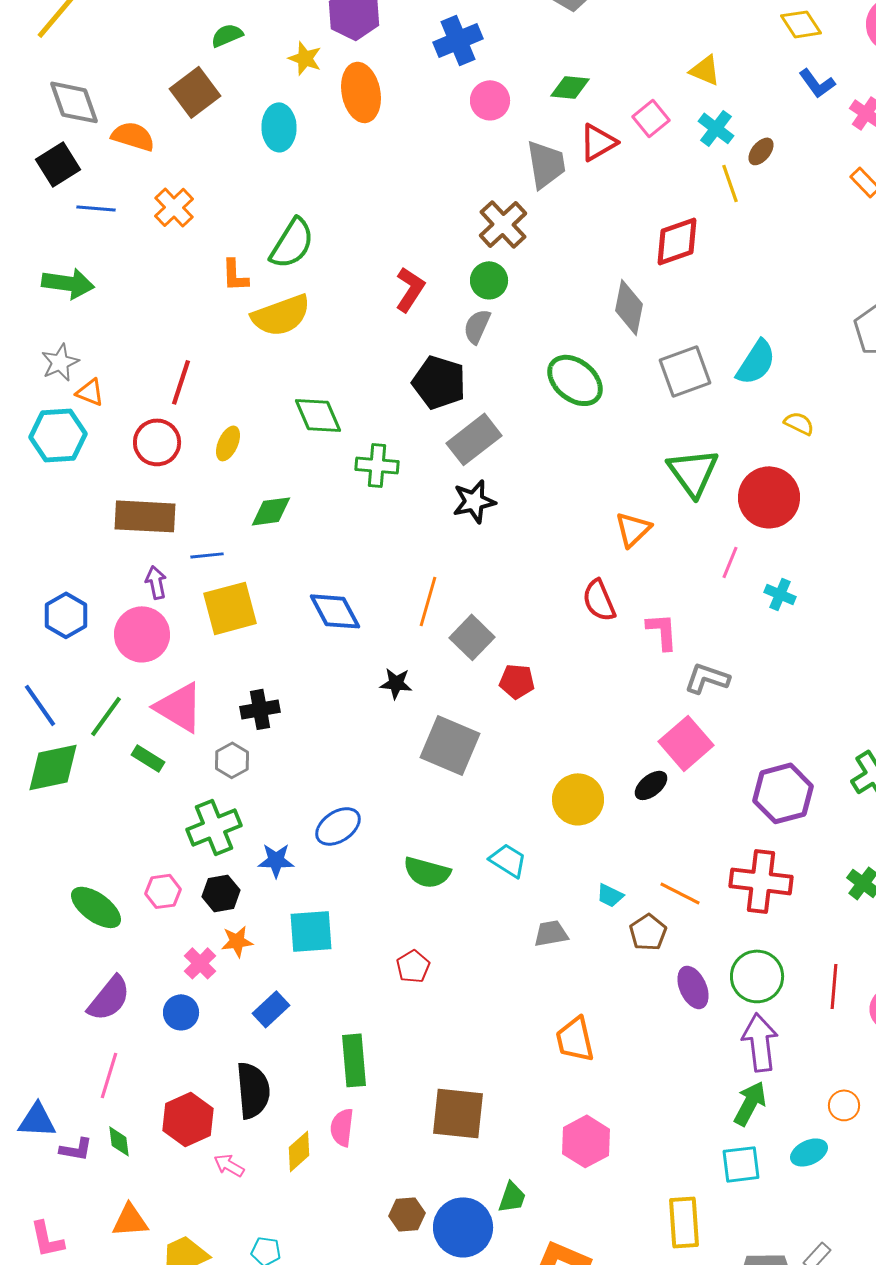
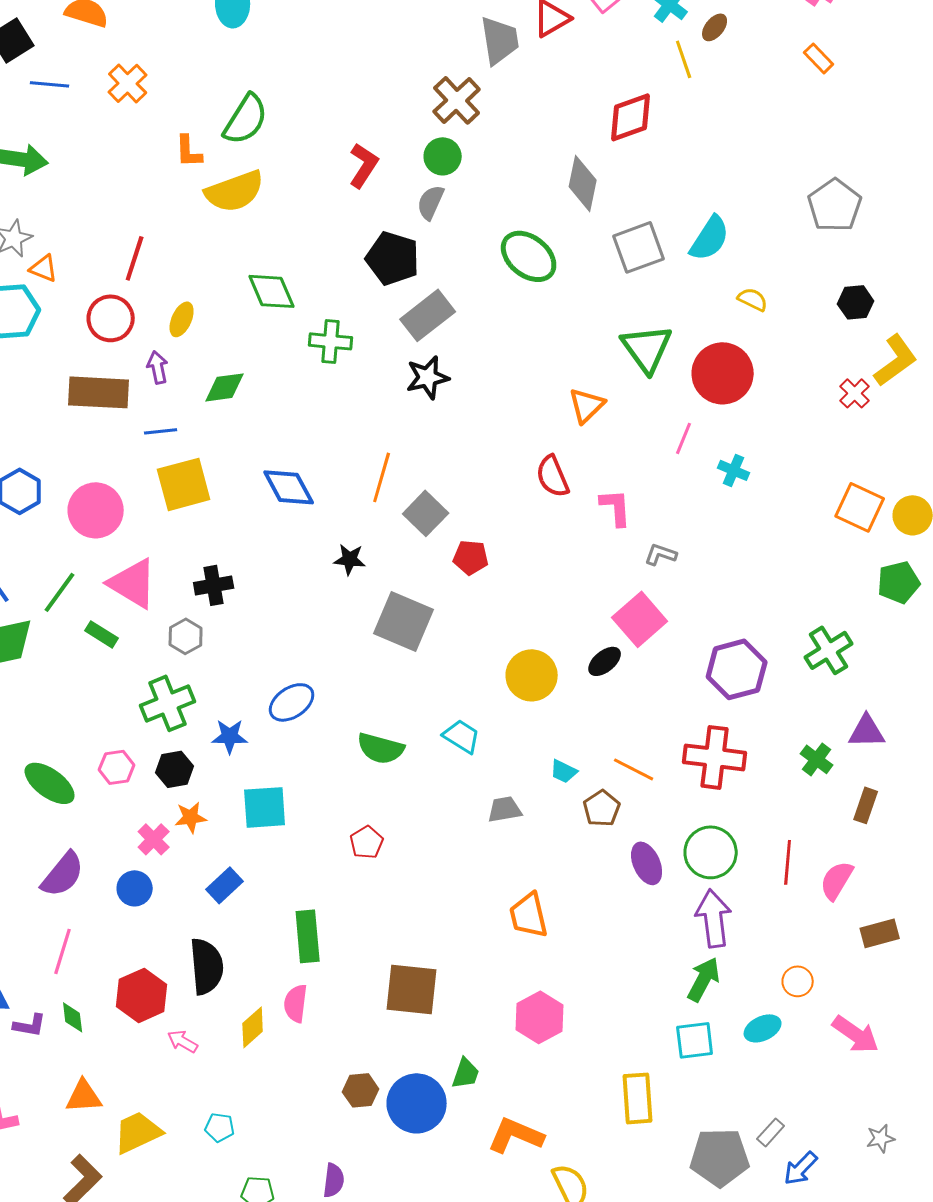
purple arrow: (156, 582) -> (158, 367), moved
gray L-shape: (707, 678) -> (661, 554), size x0.7

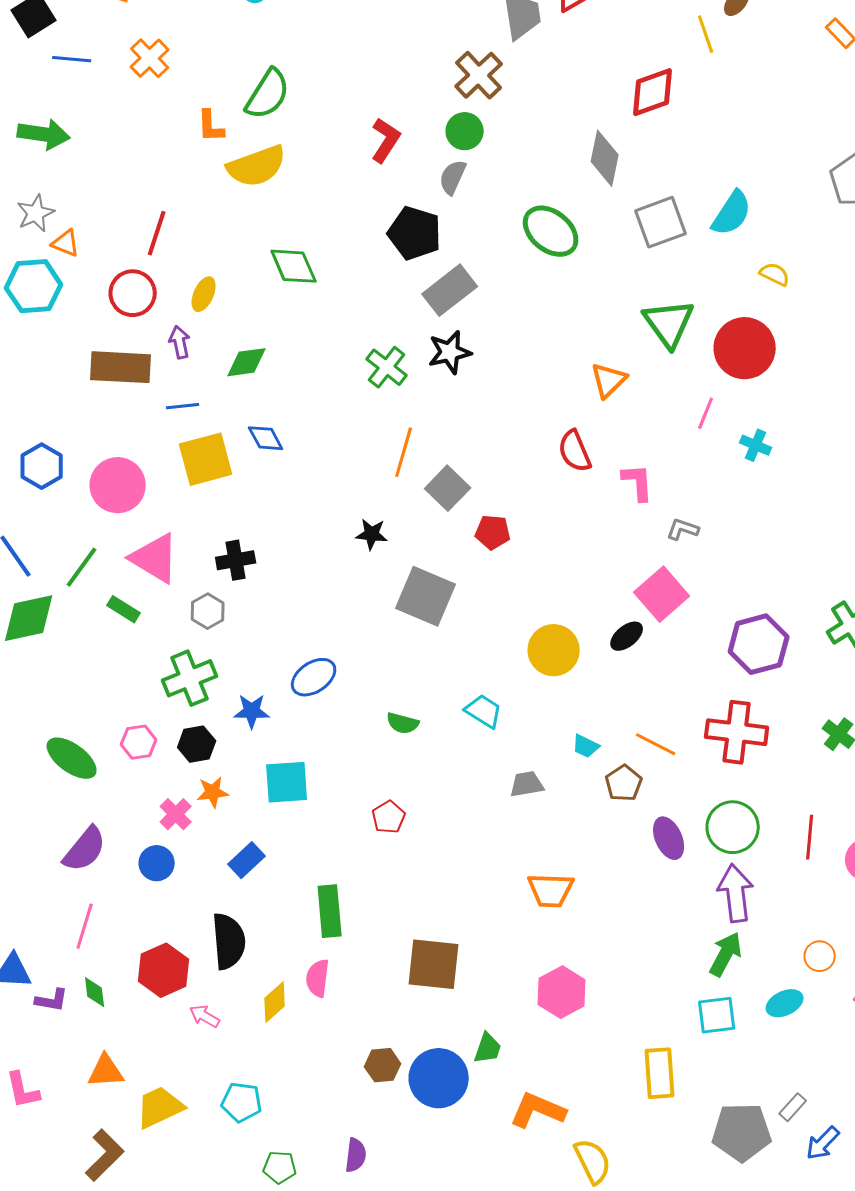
green cross: (331, 341) -> (387, 367), moved, turned 33
blue diamond: (289, 487) -> (266, 438), moved, size x0.7
green semicircle: (381, 748) -> (403, 723), size x0.7
orange trapezoid: (529, 915) -> (551, 890), turned -75
cyan pentagon: (220, 1127) -> (242, 1102), size x1.4

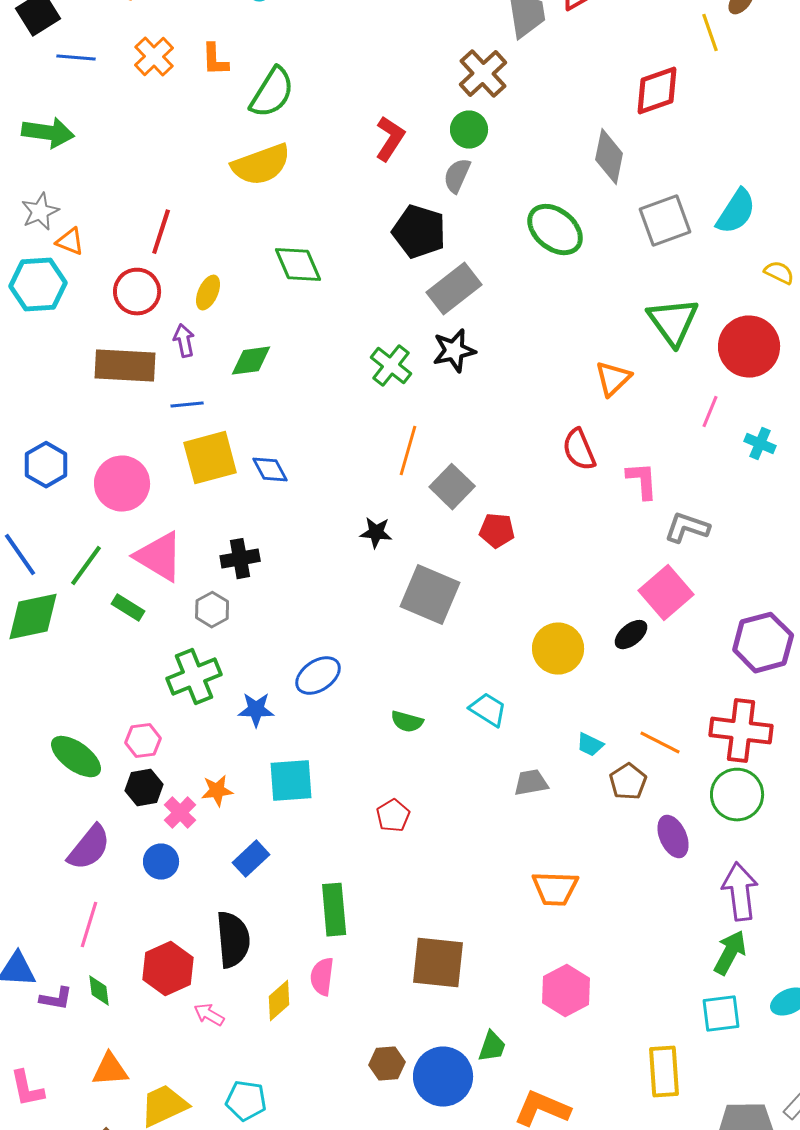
orange L-shape: (211, 126) -> (215, 60), moved
blue diamond: (266, 438) -> (270, 470), moved
gray L-shape: (683, 529) -> (687, 528), size x1.4
black hexagon: (197, 744) -> (144, 788), moved
green circle: (733, 827) -> (737, 795), moved

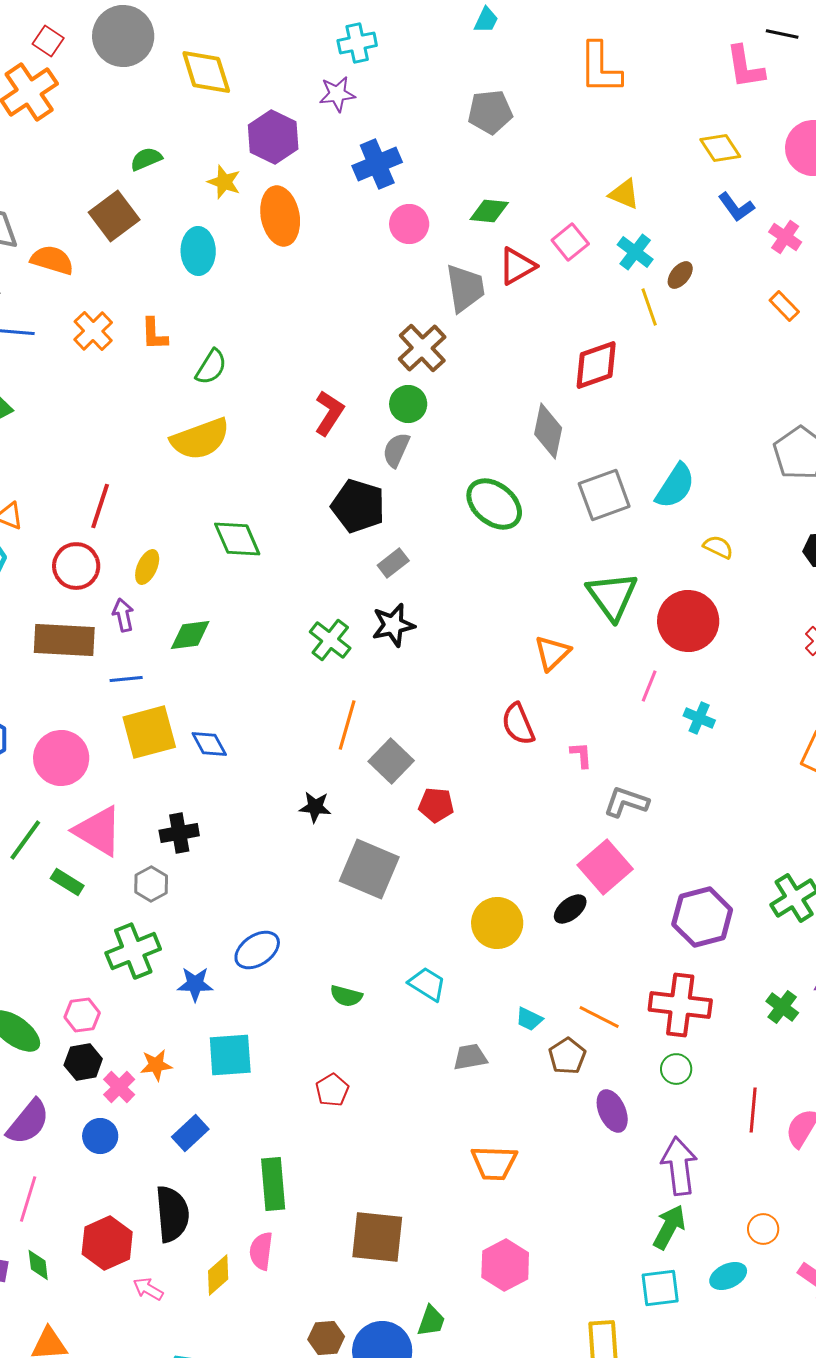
green semicircle: (272, 93) -> (211, 367), size x0.7
gray rectangle: (454, 289) -> (393, 563), size x0.6
pink L-shape: (642, 481) -> (581, 755), size x0.7
green circle: (737, 795) -> (676, 1069), size x0.6

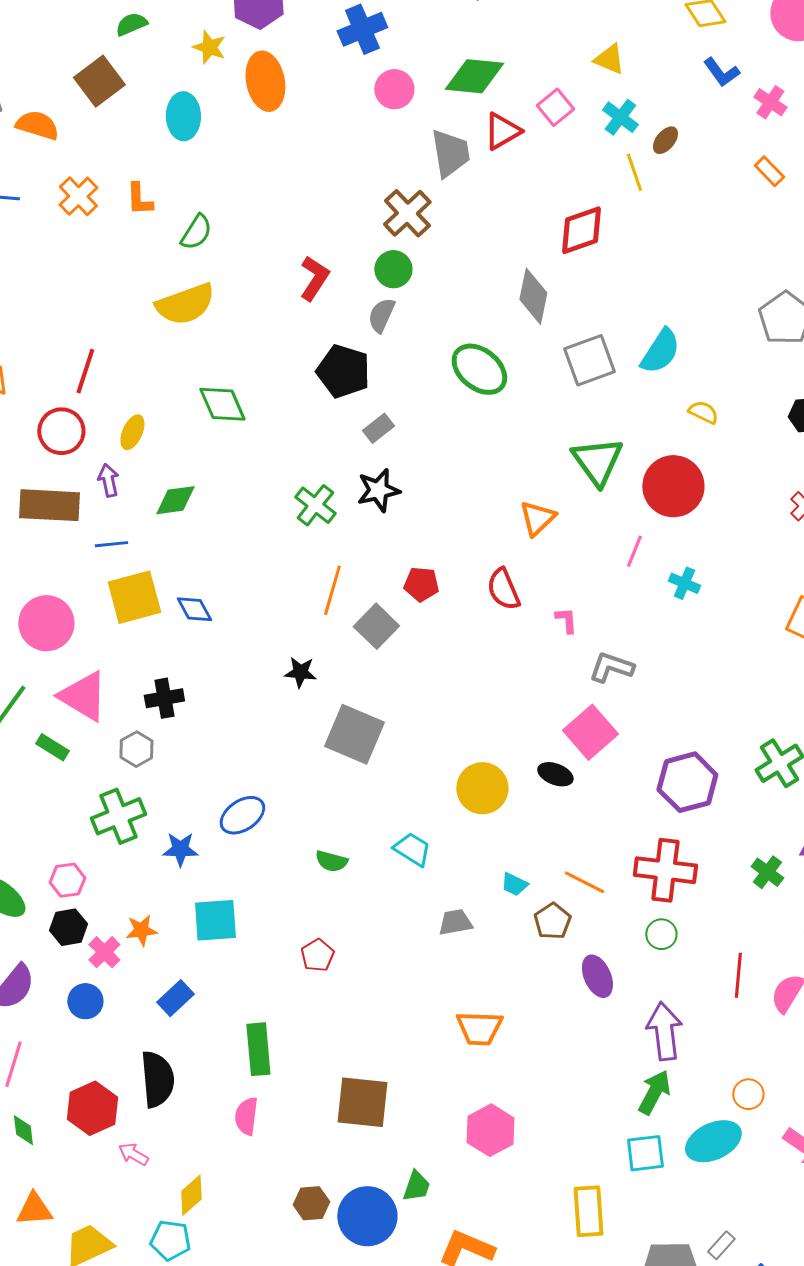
green diamond: (489, 211) -> (474, 76), size x1.5
red pentagon: (436, 805) -> (421, 584), moved
black ellipse: (570, 909) -> (555, 774), turned 60
yellow diamond: (218, 1275) -> (191, 1195), moved
cyan ellipse: (728, 1276) -> (713, 1141), size x1.5

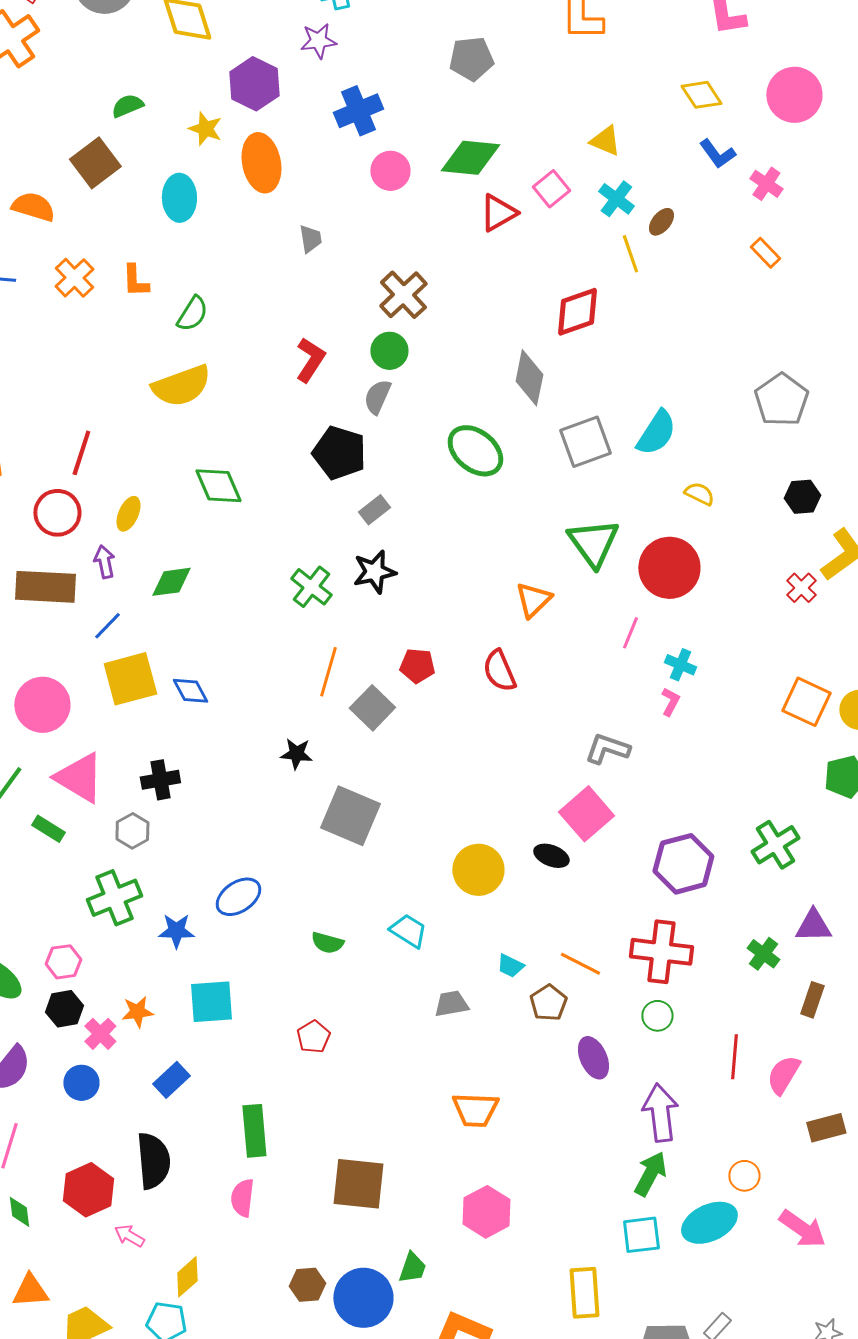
gray trapezoid: (450, 153) -> (310, 239), moved, size x0.6
blue line: (111, 544) -> (107, 626), turned -40
pink L-shape: (566, 620) -> (670, 702), moved, turned 32

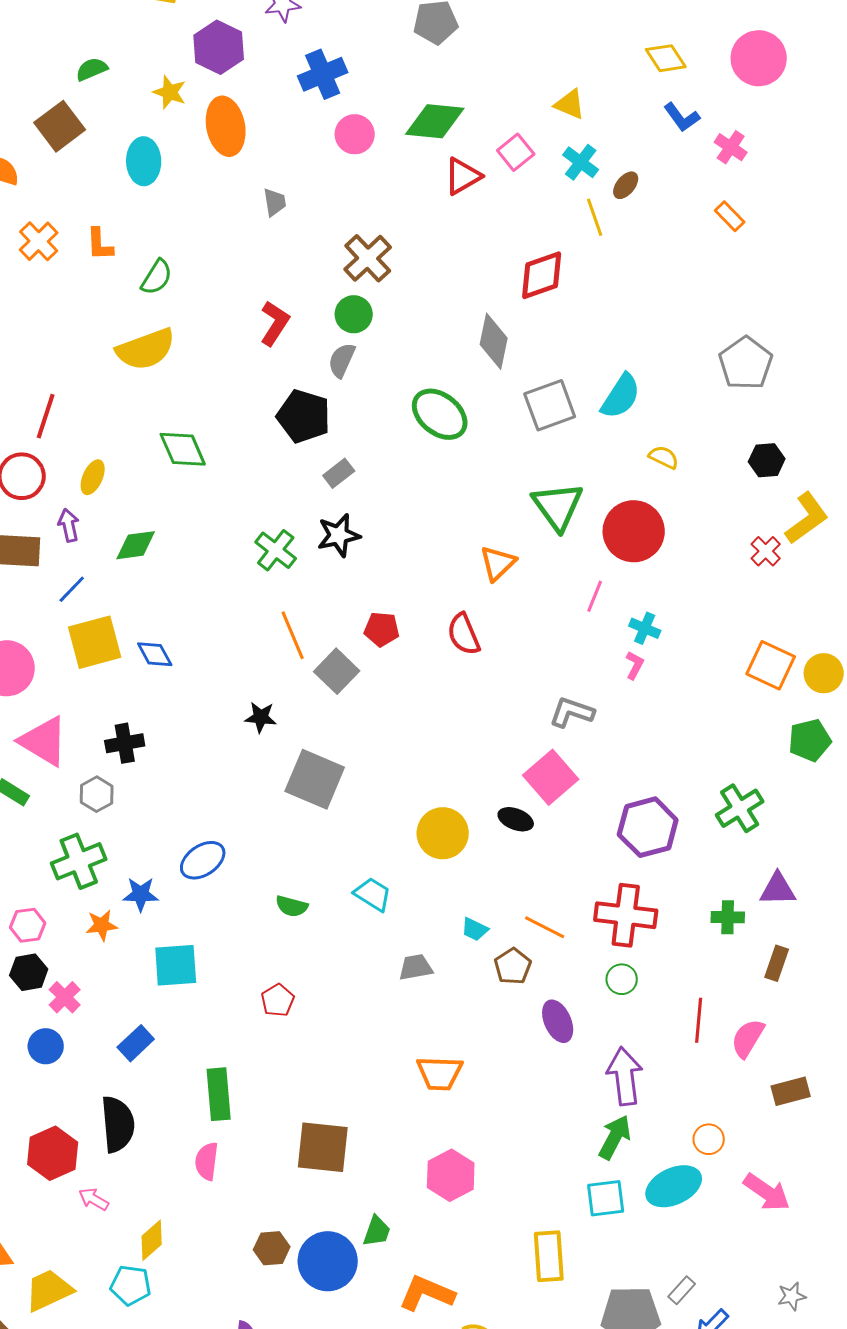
orange line: (328, 672) -> (293, 635), turned -39
green cross: (763, 954) -> (728, 917), turned -36
orange star: (137, 1012) -> (102, 925), moved

